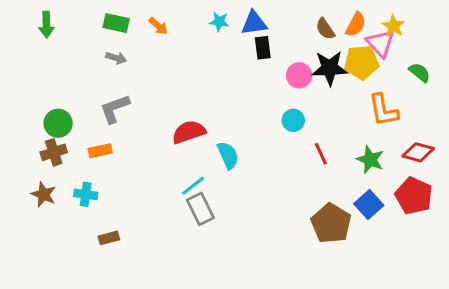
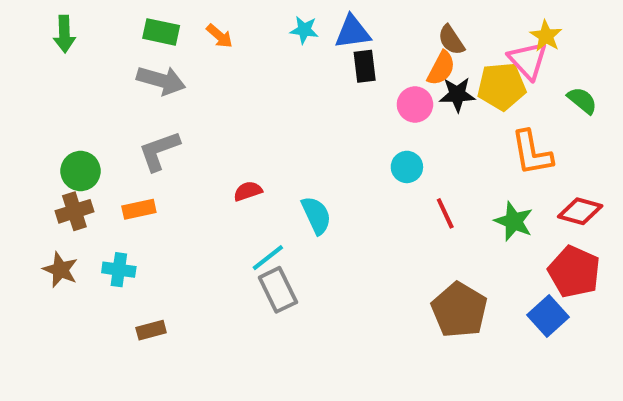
orange semicircle: (356, 25) -> (441, 68), moved
gray arrow: (116, 58) -> (161, 80), size x1.6
black star: (330, 68) -> (457, 94), size x0.7
red semicircle: (189, 132) -> (248, 191), moved, size x0.6
blue square: (369, 205) -> (548, 316), moved

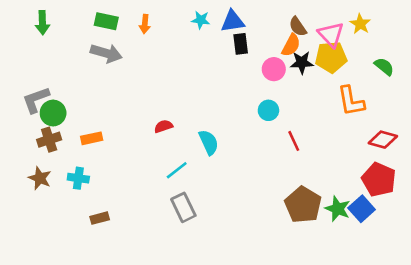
orange arrow: (220, 36) -> (145, 24), turned 54
pink triangle: (528, 60) -> (331, 35), moved
gray L-shape: (159, 151) -> (36, 100), moved
green star: (514, 221) -> (338, 209), moved
gray rectangle: (278, 290) -> (183, 207), moved

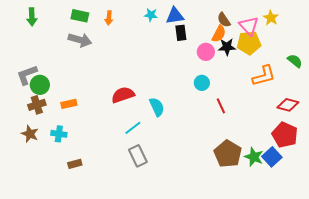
green semicircle: (384, 66) -> (295, 61), moved
orange L-shape: (351, 101) -> (264, 76), turned -95
red semicircle: (163, 126) -> (123, 95), size x1.6

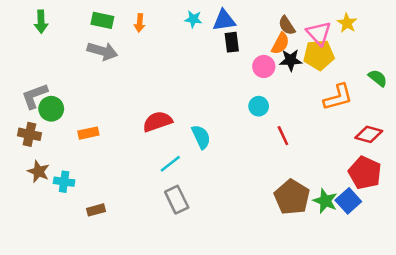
brown cross: (37, 105) -> (29, 134), moved, turned 30
cyan cross: (59, 134) -> (64, 182), moved

